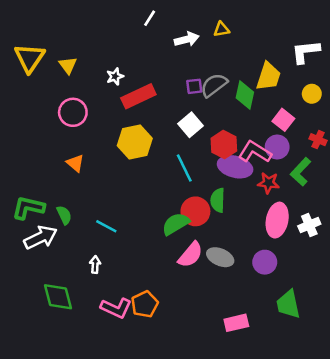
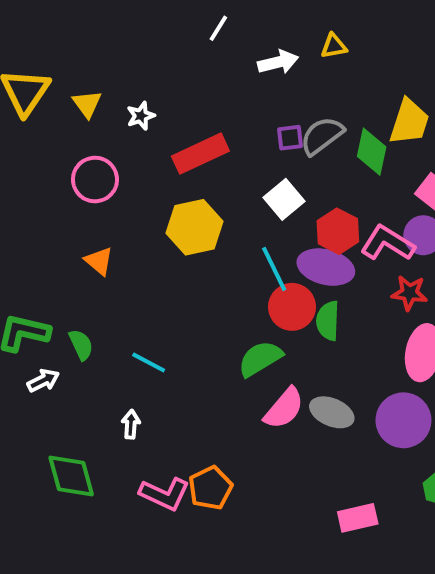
white star: (115, 76) -> (141, 116), moved
purple ellipse: (235, 167) -> (326, 267), moved
red circle: (195, 211) -> (292, 307), moved
white arrow: (41, 237) -> (43, 380), size x0.6
purple circle: (265, 262) -> (403, 420), size x1.4

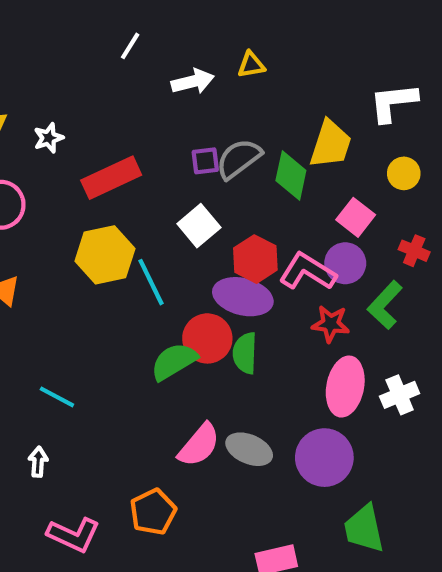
cyan line: (274, 269) -> (151, 282), moved
green semicircle: (260, 359) -> (174, 361), moved
orange pentagon: (210, 488) -> (153, 512), moved

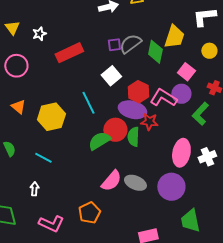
yellow hexagon: (105, 255) -> (51, 117), moved
red star: (331, 324) -> (149, 122), moved

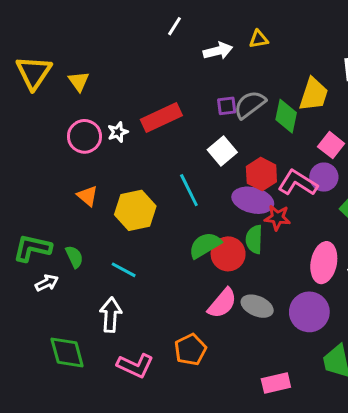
white star: (39, 34) -> (118, 132), moved
red circle: (115, 130) -> (228, 254), moved
white arrow: (34, 189) -> (111, 315), size x1.6

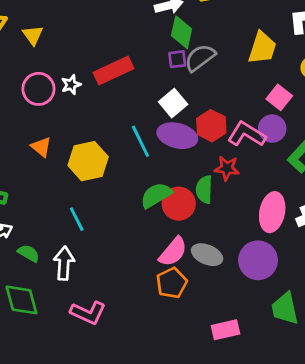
green diamond: (286, 116) -> (182, 32), moved
purple ellipse: (253, 200) -> (177, 136), moved
green semicircle: (74, 257) -> (29, 253), moved, turned -35
cyan line: (124, 270) -> (77, 219), turned 35
orange pentagon: (190, 350) -> (172, 283), moved

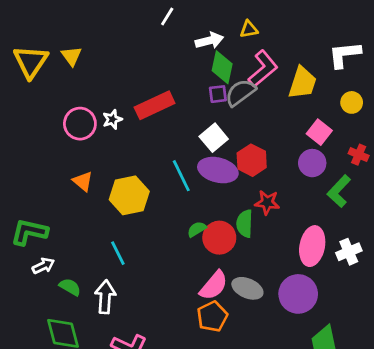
yellow triangle: (33, 35) -> (71, 56), moved
pink L-shape: (247, 134) -> (263, 69), moved, turned 108
green semicircle: (156, 195) -> (197, 229), size x0.6

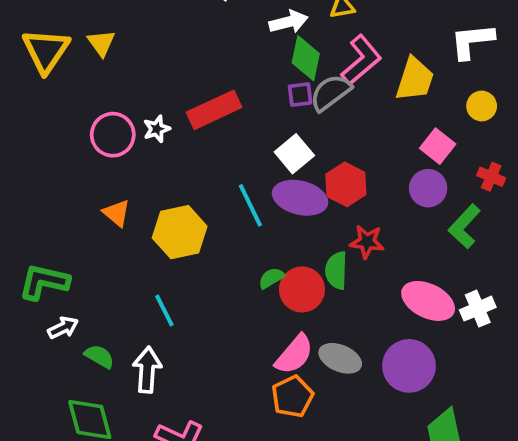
pink ellipse: (312, 246) -> (428, 301), turned -75

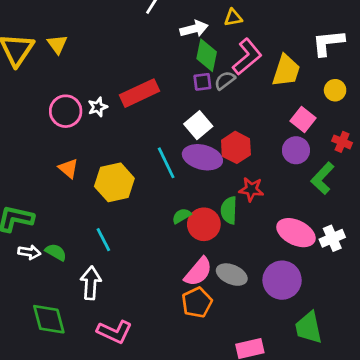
gray semicircle: (331, 93) -> (225, 80), size x0.7
white arrow: (63, 328) -> (29, 252), turned 35
green semicircle: (99, 356) -> (56, 252), moved

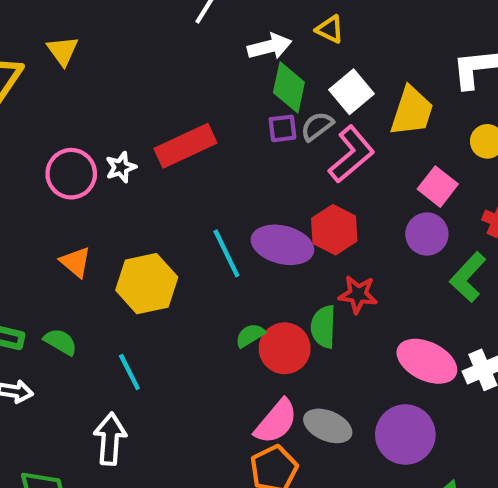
yellow triangle: (233, 18) -> (330, 29), turned 36
yellow triangle: (57, 44) -> (63, 51), moved
pink L-shape: (247, 57) -> (351, 154), moved
white square: (198, 125) -> (351, 92), moved
green semicircle: (56, 252) -> (60, 342), moved

